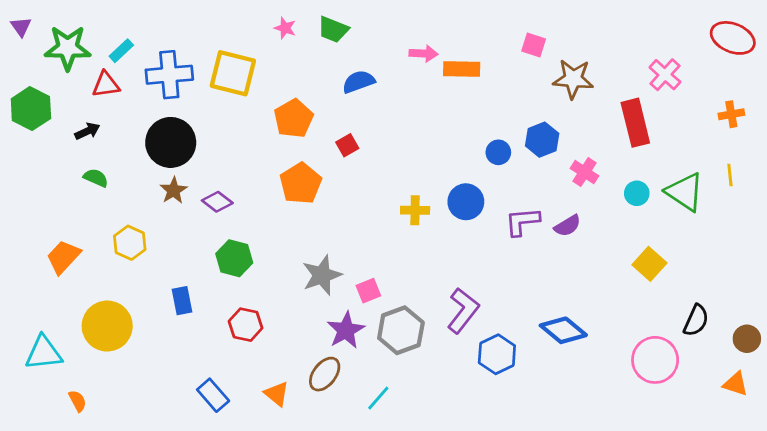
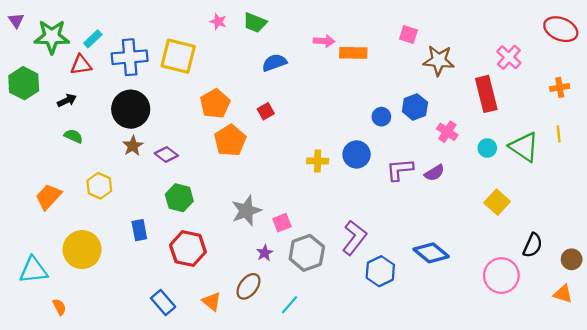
orange pentagon: (294, 118) -> (215, 104), moved
red hexagon: (246, 325) -> (188, 249), size x1.4
purple star: (346, 330) -> (265, 253), size x0.6

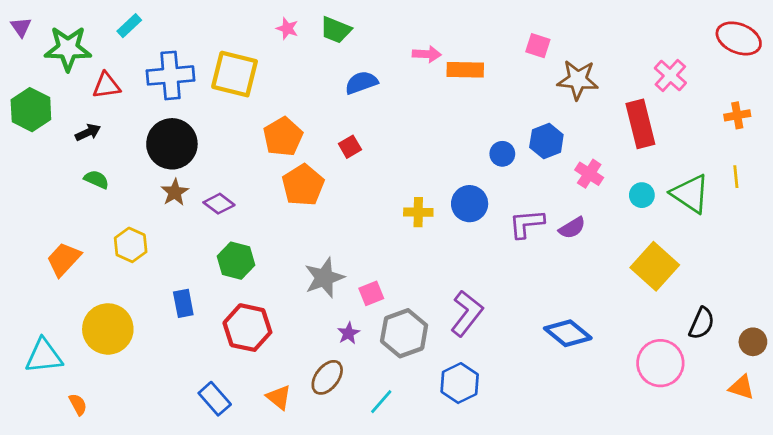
cyan rectangle: (93, 39) -> (129, 26), moved
yellow square: (497, 202) -> (655, 266), size x1.4
blue hexagon: (380, 271) -> (460, 383), moved

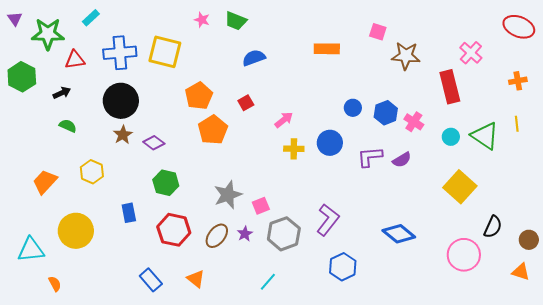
pink arrow: (427, 54) -> (284, 120), moved, turned -42
blue hexagon: (546, 141) -> (386, 113), moved
brown ellipse: (327, 377) -> (217, 236), moved
blue hexagon: (460, 383) -> (343, 267), moved

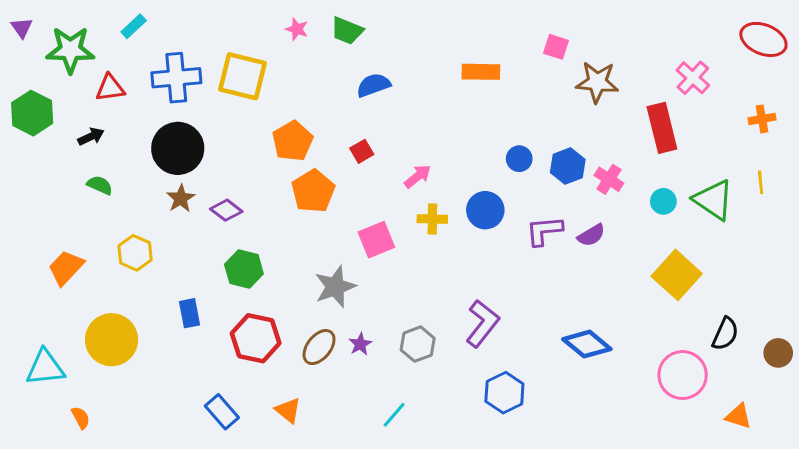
pink square: (261, 206) -> (376, 240), moved, size x1.4
gray hexagon: (284, 234) -> (418, 344), size x0.7
orange triangle: (521, 272) -> (738, 416), moved

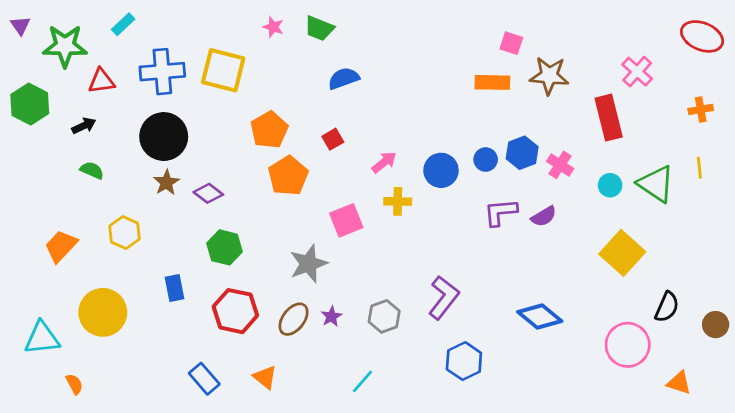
orange rectangle: (481, 72) -> (492, 82), moved
blue circle: (519, 159) -> (486, 160), moved
blue circle: (485, 210) -> (441, 170), moved

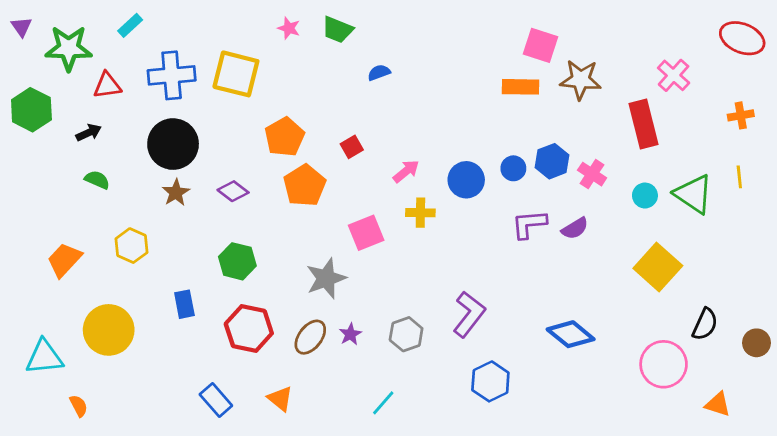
pink square: (511, 43) -> (541, 45), size x1.4
blue semicircle: (344, 78) -> (379, 73), moved, size x0.7
purple diamond: (208, 193) -> (233, 191), moved

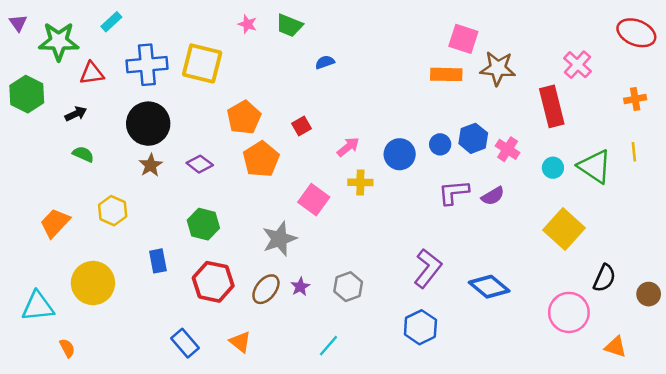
pink square: (366, 233) -> (314, 200), turned -32
purple L-shape: (469, 314) -> (428, 268), moved

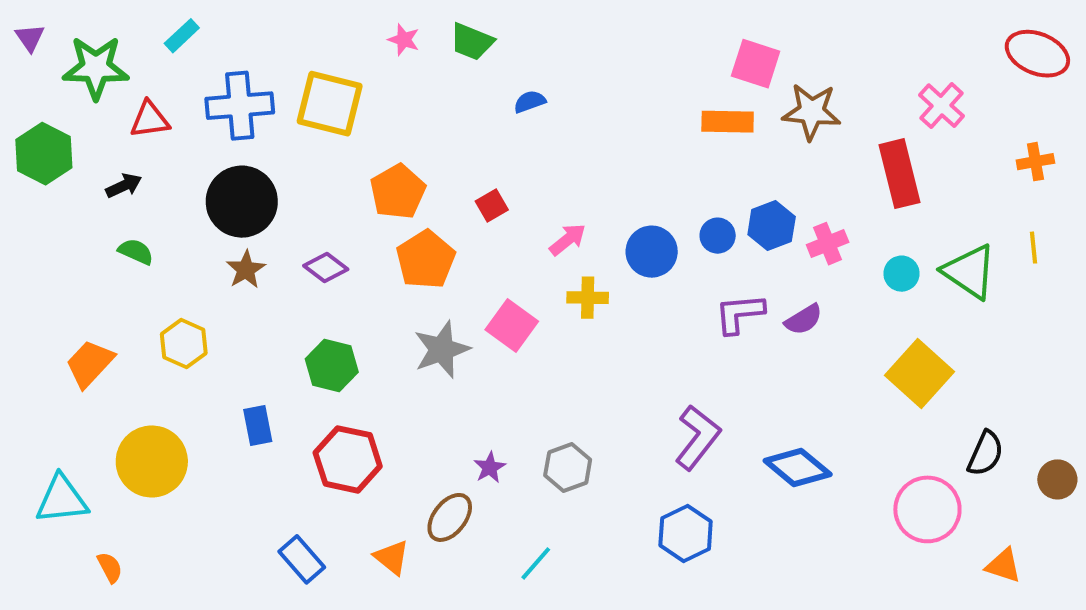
pink cross: (508, 149) -> (828, 244), turned 35
gray star: (279, 239) -> (442, 350), moved
brown ellipse: (266, 289) -> (450, 517), moved

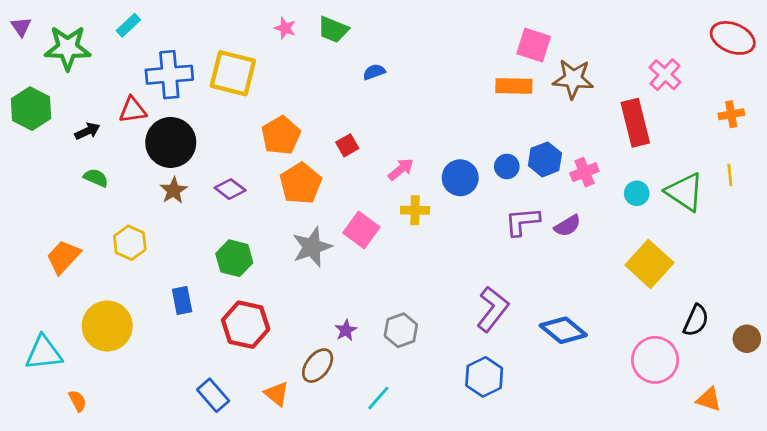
red triangle: (150, 120) -> (133, 110), moved

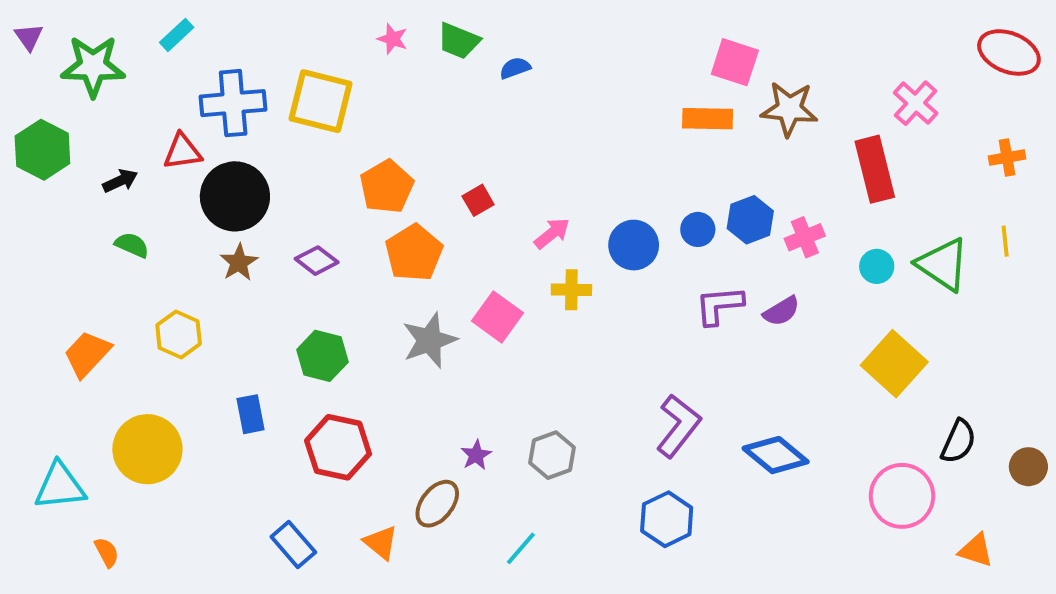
blue semicircle: (374, 72) -> (515, 68), moved

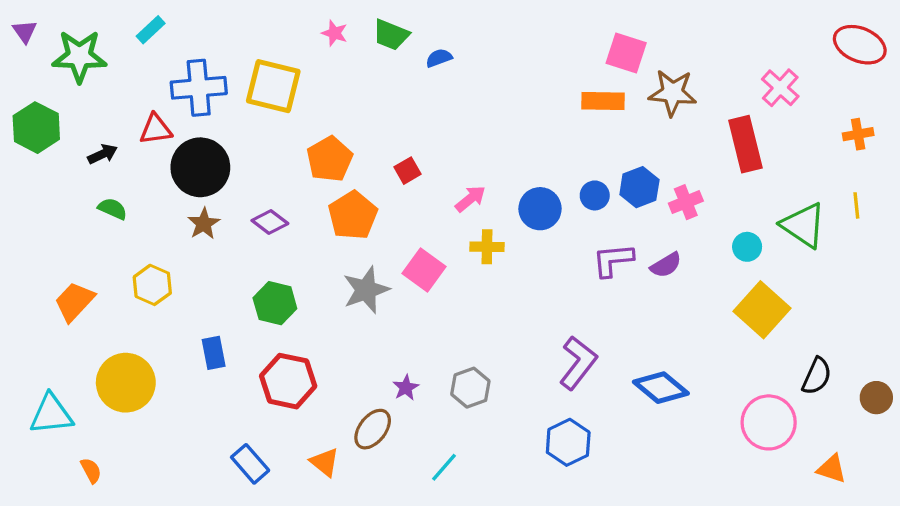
cyan circle: (877, 266) -> (747, 247), moved

